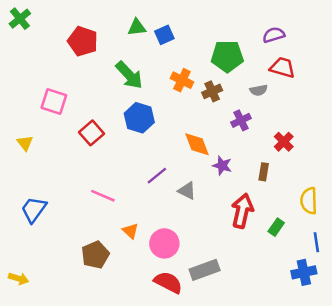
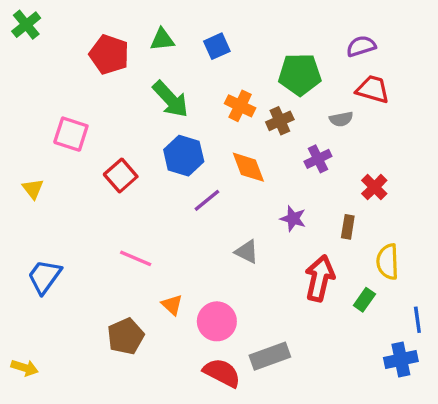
green triangle: (137, 27) -> (162, 40), moved
orange diamond: (197, 144) -> (248, 167), moved
purple line: (157, 176) -> (207, 200), moved
yellow semicircle: (309, 201) -> (388, 262), moved

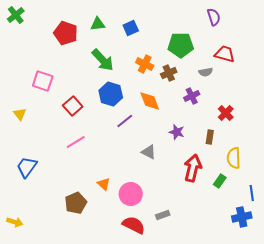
purple semicircle: (361, 46) -> (214, 17), moved, turned 90
pink line: (136, 258) -> (76, 142), moved, turned -54
gray rectangle: (270, 356) -> (163, 215), size x0.6

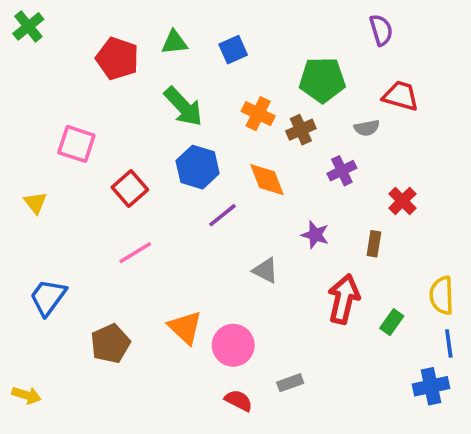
yellow semicircle: (234, 158) -> (442, 295), moved
orange triangle: (104, 184) -> (185, 327), size x1.5
brown pentagon: (76, 203) -> (110, 343), moved
red semicircle: (134, 225) -> (239, 400), size x0.7

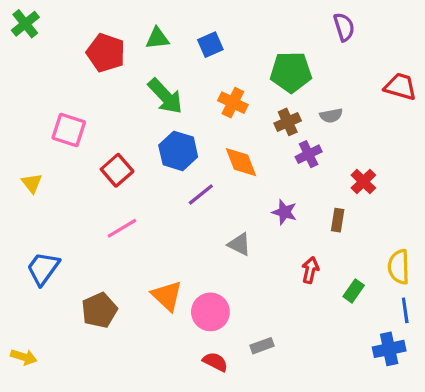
red trapezoid: (401, 96) -> (400, 87), moved
brown cross: (301, 130) -> (288, 122), moved
red arrow: (344, 299) -> (310, 270), size x0.6

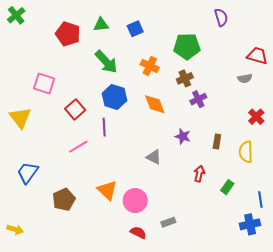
gray semicircle: (331, 116) -> (245, 78), moved
red cross: (363, 182) -> (256, 117), moved
yellow triangle: (32, 183) -> (20, 118), size x1.6
purple line: (201, 194) -> (104, 127), moved, turned -54
yellow semicircle: (399, 267) -> (246, 152), moved

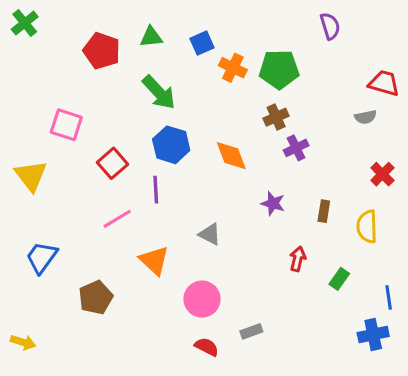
orange cross: (150, 66) -> (233, 68), moved
gray triangle: (154, 157) -> (210, 234), moved
orange triangle: (107, 190) -> (154, 260), moved

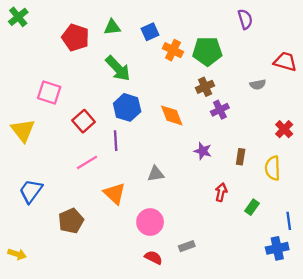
gray semicircle: (365, 117) -> (258, 84), moved
gray triangle: (210, 234) -> (156, 174), turned -36

